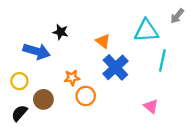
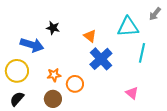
orange star: (72, 78) -> (54, 75), moved
yellow circle: (19, 81) -> (17, 71), size x1.5
brown circle: (43, 99) -> (53, 99), moved

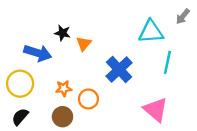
orange triangle: (90, 36) -> (84, 44), moved, turned 32
pink triangle: (132, 93) -> (156, 110), size x1.6

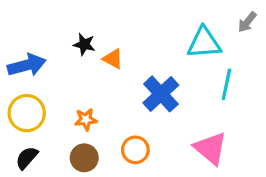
orange triangle: (84, 44) -> (113, 59), turned -42
blue arrow: (38, 53) -> (27, 65), moved, turned -32
orange circle: (88, 99) -> (135, 150), moved

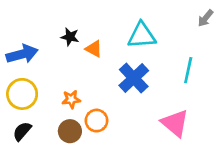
cyan triangle: (204, 43) -> (142, 35), moved
orange circle: (135, 150) -> (96, 121), moved

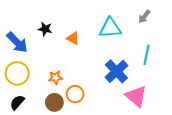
gray arrow: (205, 18) -> (144, 17), moved
black star: (70, 37) -> (45, 29), moved
blue arrow: (22, 54) -> (17, 42), turned 60
blue cross: (134, 78) -> (116, 71), moved

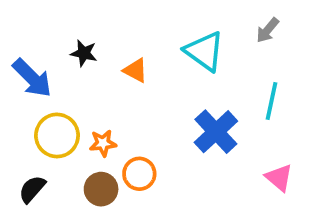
cyan triangle: (110, 28) -> (204, 51), turned 40
yellow circle: (17, 73) -> (57, 135), moved
pink triangle: (136, 96) -> (279, 178), moved, size x0.7

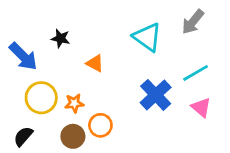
gray arrow: (268, 30) -> (193, 22), size x1.4
orange triangle: (135, 70) -> (95, 63), moved
cyan line: (271, 101) -> (196, 73), turned 48
pink triangle: (279, 178) -> (201, 107), moved

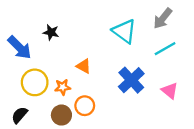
orange triangle: (95, 63) -> (84, 66), moved
cyan line: (196, 73) -> (165, 49), moved

